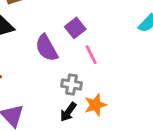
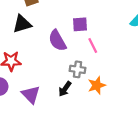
purple square: (75, 28) -> (80, 24), turned 35
black arrow: (68, 112) -> (65, 89), moved

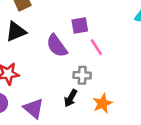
orange star: (97, 85) -> (103, 103), moved

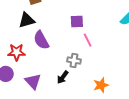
purple semicircle: (57, 46) -> (41, 40), moved
orange star: (103, 103) -> (101, 85), moved

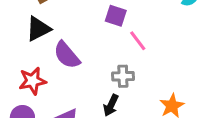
purple square: (77, 22) -> (116, 16), turned 32

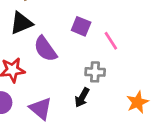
purple square: (116, 16) -> (81, 26), moved

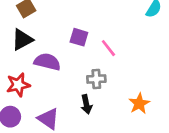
purple semicircle: (45, 49) -> (47, 62), turned 145
black arrow: (82, 97) -> (86, 104), turned -36

